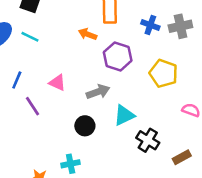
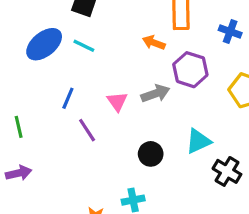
pink triangle: (57, 83) -> (117, 101), turned 30
gray arrow: (98, 92) -> (155, 93), moved

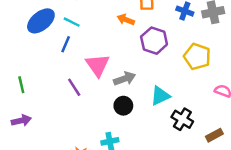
gray arrow: (155, 93) -> (125, 79), moved
blue line: (68, 98) -> (66, 44), moved
pink triangle: (117, 101) -> (98, 65), size x1.5

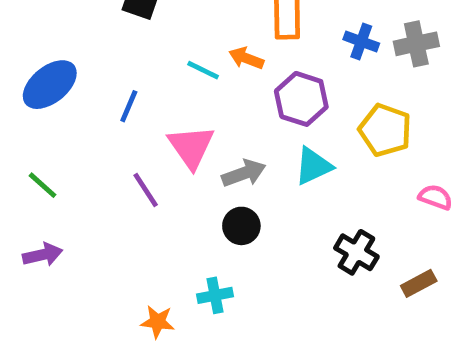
blue ellipse: (41, 21) -> (50, 85), moved
cyan line: (72, 22) -> (203, 70), moved
green line: (21, 85) -> (43, 185), turned -35
cyan triangle: (160, 96) -> (313, 166), moved

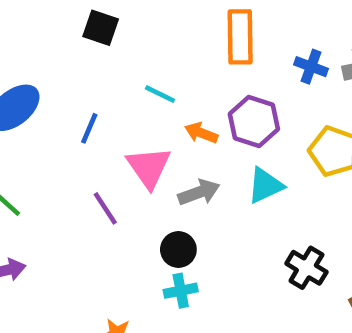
orange arrow: (246, 58) -> (201, 133), moved
black circle: (241, 226) -> (178, 250), moved
cyan cross: (215, 295) -> (181, 291), moved

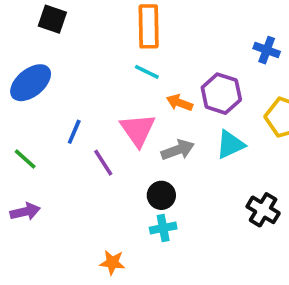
black square: (101, 28) -> (52, 19), moved
orange rectangle: (240, 37) -> (149, 26), moved
blue line: (89, 128) -> (74, 132), moved

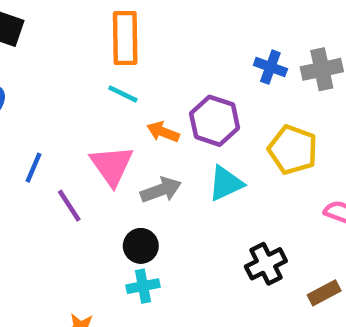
black cross: (263, 210) -> (266, 264), turned 32

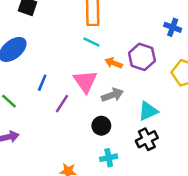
cyan triangle: (226, 183) -> (148, 111), moved
purple line: (69, 206) -> (62, 104), turned 66
black cross: (266, 264) -> (147, 139), moved
cyan cross: (143, 286) -> (109, 158), moved

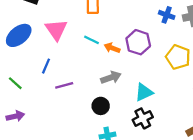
cyan line: (91, 42) -> (92, 40), moved
pink triangle: (85, 81) -> (56, 30), moved
purple line: (62, 104) -> (64, 85), turned 42

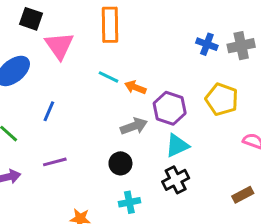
pink triangle: (56, 30) -> (59, 46), moved
purple hexagon: (138, 42) -> (170, 108), moved
purple line: (64, 85) -> (55, 162), moved

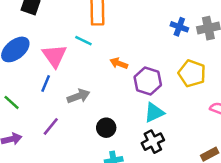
pink triangle: (59, 46) -> (54, 56), moved
cyan line: (109, 77) -> (83, 41), moved
gray arrow: (134, 126) -> (78, 96), moved
purple line: (55, 162) -> (51, 126), turned -36

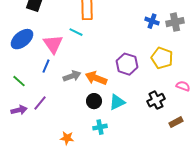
orange arrow: (119, 63) -> (96, 78), moved, size x1.5
cyan triangle: (154, 113) -> (117, 102), moved
purple line: (51, 126) -> (40, 103), moved
black cross: (153, 142) -> (156, 100), moved

